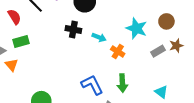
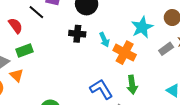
cyan star: (137, 28) -> (142, 27), turned 30
cyan arrow: (99, 37) -> (104, 40), turned 48
orange cross: (118, 51) -> (125, 53), size x1.5

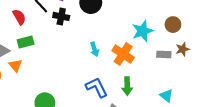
black cross: (77, 34) -> (61, 16), moved
cyan arrow: (104, 40) -> (95, 49), moved
gray rectangle: (166, 49) -> (164, 54), turned 32

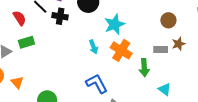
cyan star: (143, 31) -> (115, 24), moved
orange triangle: (15, 65) -> (17, 82), moved
green arrow: (127, 86) -> (144, 68), moved

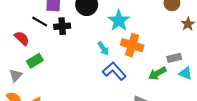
gray rectangle: (161, 50) -> (174, 58), moved
green arrow: (144, 68) -> (157, 73), moved, turned 78
blue L-shape: (97, 84) -> (114, 71), moved

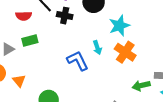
red semicircle: (22, 38) -> (24, 16), turned 119
blue L-shape: (114, 71) -> (78, 61), moved

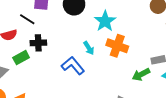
black cross: (65, 16) -> (38, 43), moved

